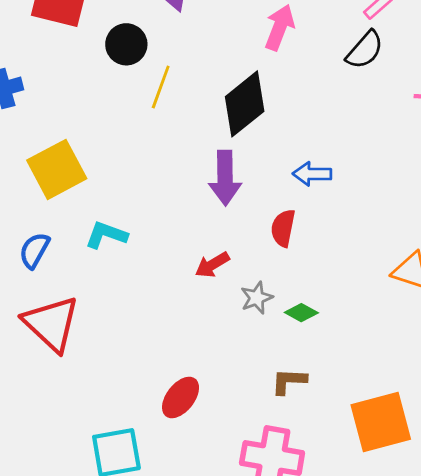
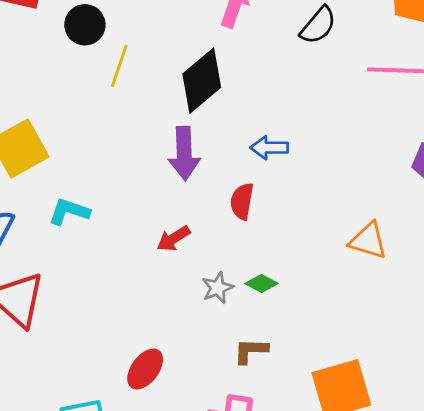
gray star: (257, 298) -> (218, 288), moved

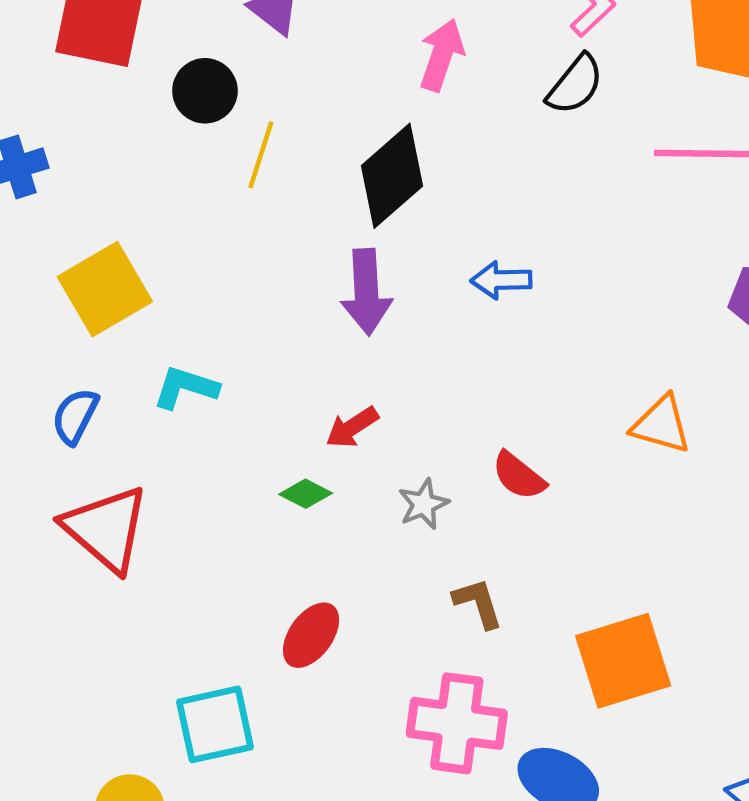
red semicircle: (242, 201) -> (519, 476), moved, turned -60
green diamond: (261, 284) -> (306, 494), moved
brown L-shape: (251, 351) -> (478, 603), turned 72

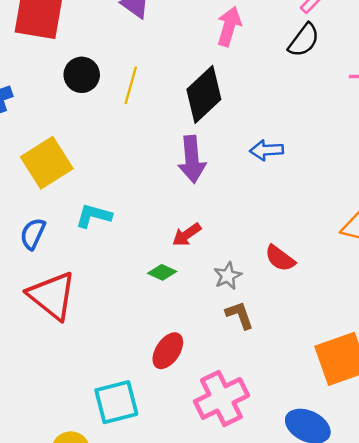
black circle: (205, 91) -> (82, 75), moved
brown L-shape: (478, 603) -> (240, 315), moved
pink cross: (457, 723) -> (221, 398), moved, turned -32

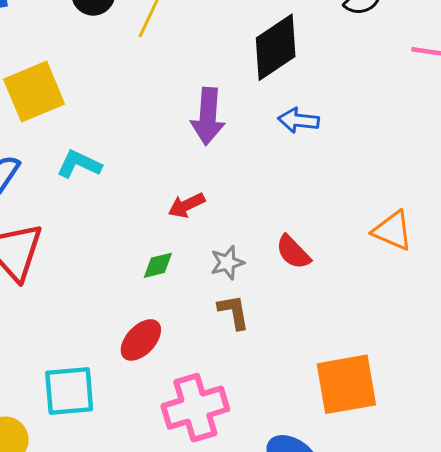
black diamond: (204, 94) -> (276, 47), moved
green diamond: (162, 272) -> (158, 265), moved, turned -48

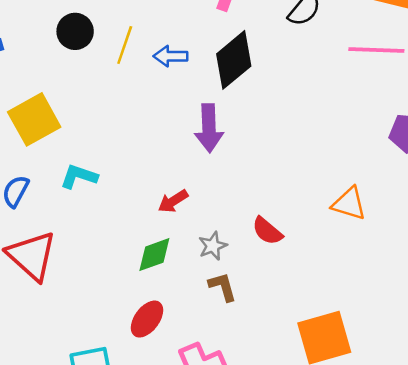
purple arrow: (208, 116) -> (209, 128), moved
blue arrow: (299, 120) -> (171, 56), moved
green diamond: (158, 265) -> (154, 255), size x1.4

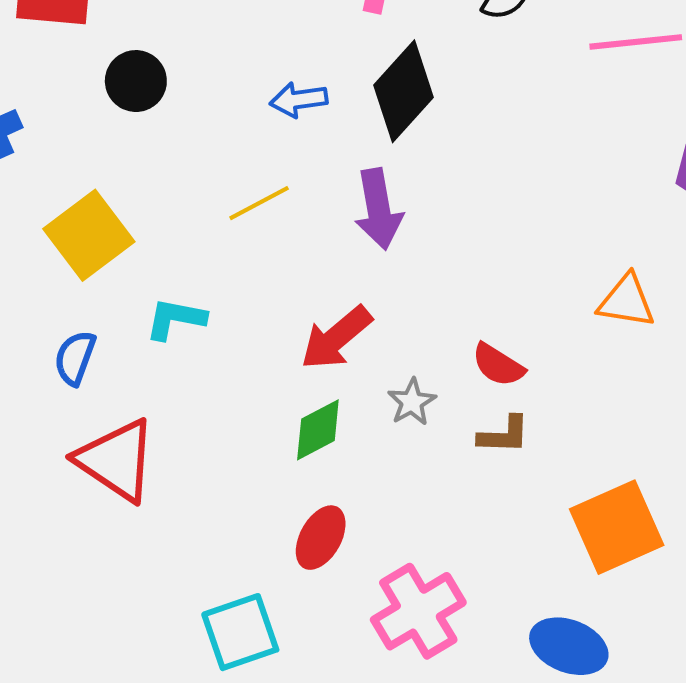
yellow line: (125, 45) -> (259, 203), moved, turned 51
red arrow: (173, 201) -> (336, 338), size x1.5
brown L-shape: (223, 287) -> (504, 435), moved, turned 116

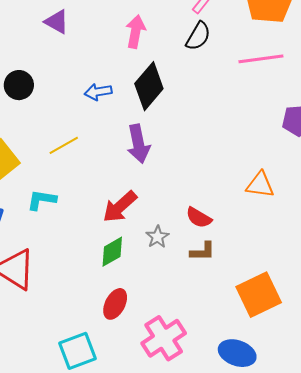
yellow line: (259, 203) -> (64, 145), moved

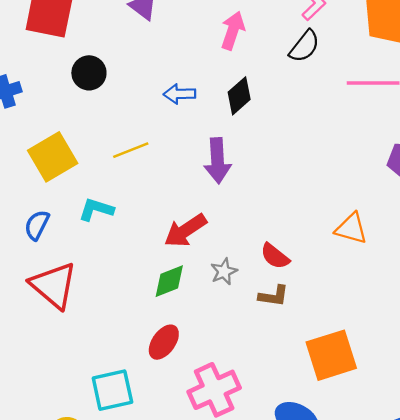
black diamond: (149, 86) -> (239, 96), size x0.7

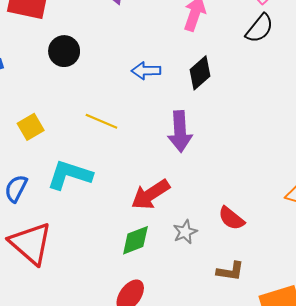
yellow line: (131, 150) -> (101, 121), turned 44
yellow square: (53, 157) -> (31, 127), size x0.6
cyan L-shape: (96, 209) -> (70, 175), size x1.4
brown L-shape: (274, 296) -> (230, 271), moved

